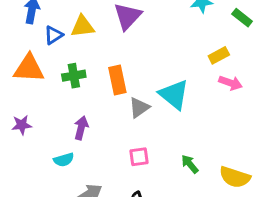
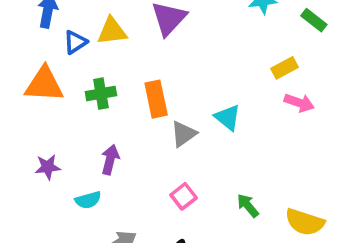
cyan triangle: (174, 94) -> (228, 117), size x0.7
purple star: (22, 125) -> (48, 167), moved
pink square: (139, 157) -> (184, 196), turned -30

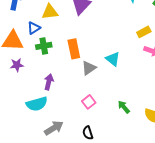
blue triangle: (75, 42) -> (34, 28), moved
purple star: (48, 167) -> (17, 65), moved
cyan semicircle: (88, 200) -> (37, 104), size x1.5

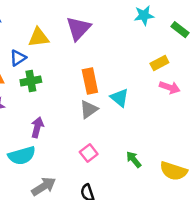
orange rectangle: (74, 49) -> (90, 81), moved

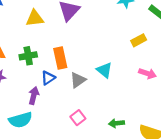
blue triangle: (18, 58) -> (48, 78), moved
orange rectangle: (90, 81) -> (60, 58), moved
pink arrow: (170, 87) -> (147, 73), moved
green arrow: (134, 159) -> (117, 123), turned -56

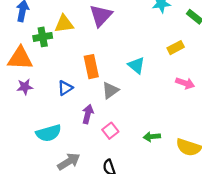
green cross: (28, 56) -> (43, 37), moved
cyan triangle: (104, 70) -> (136, 65), moved
blue triangle: (48, 78) -> (65, 88), moved
purple arrow: (34, 96) -> (88, 114), moved

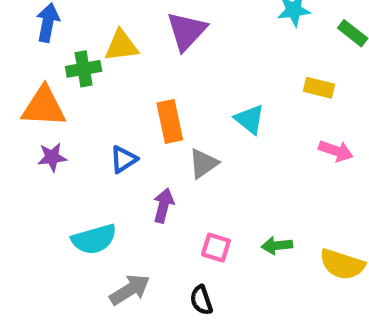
yellow rectangle: (176, 48) -> (319, 88), turned 42
pink square: (110, 131) -> (216, 248), moved, turned -35

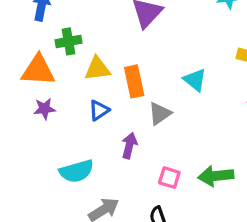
yellow triangle: (121, 46) -> (97, 69), moved
green arrow: (277, 245) -> (216, 176), size x1.5

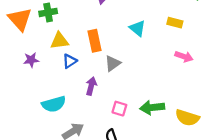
yellow triangle: (97, 69) -> (59, 41), moved
orange triangle: (38, 70) -> (20, 19), moved, turned 45
cyan triangle: (195, 80) -> (137, 28), moved

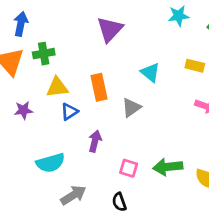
gray triangle: (113, 63) -> (131, 108), moved

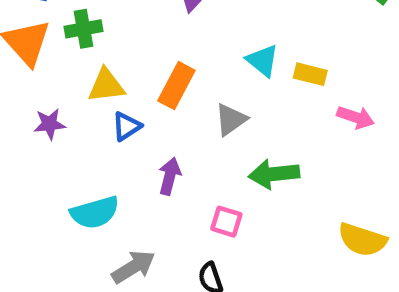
yellow rectangle: (195, 66) -> (310, 74), moved
orange rectangle: (99, 87) -> (176, 86), turned 40
green arrow: (168, 167) -> (274, 174), moved

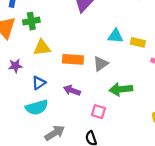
cyan triangle: (263, 61) -> (116, 36), turned -35
orange rectangle: (176, 86) -> (73, 59), moved, turned 66
blue triangle: (127, 126) -> (39, 83), moved
purple arrow: (170, 176) -> (72, 90), turned -84

